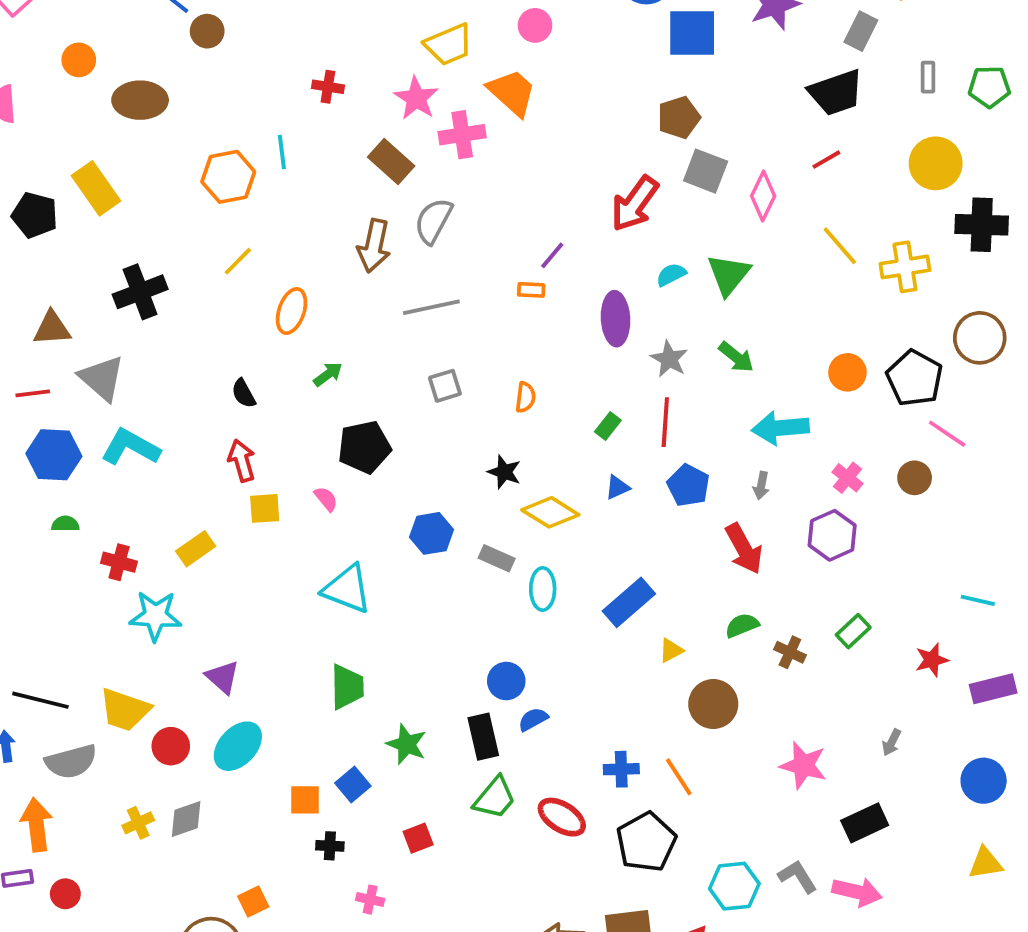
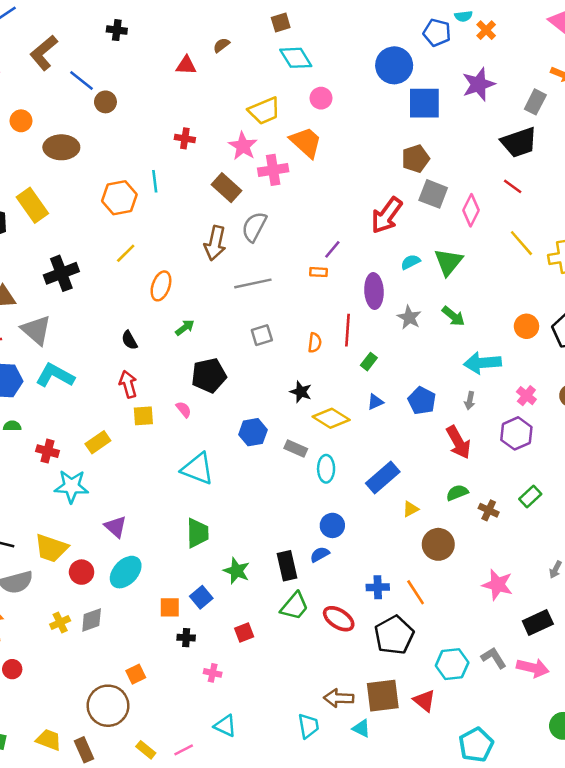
red line: (826, 160) -> (513, 186), turned 66
red line: (665, 422) -> (347, 330), moved
blue circle: (506, 681) -> (332, 525), moved

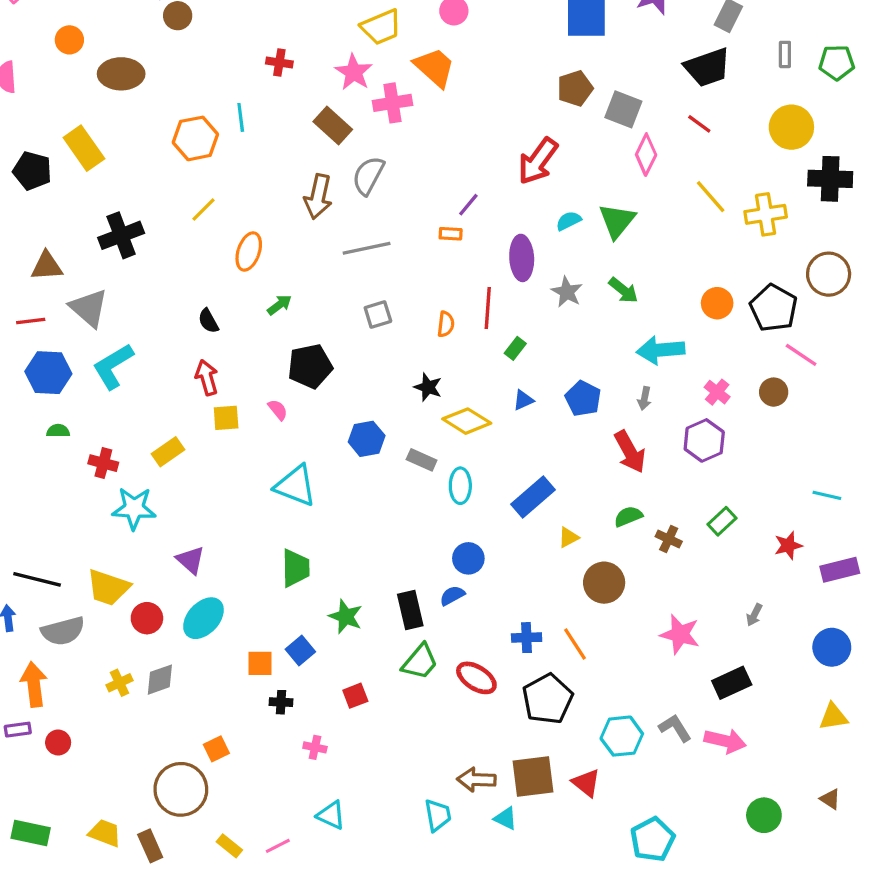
gray square: (433, 194) -> (623, 109), moved
cyan L-shape: (55, 375) -> (113, 366), turned -60

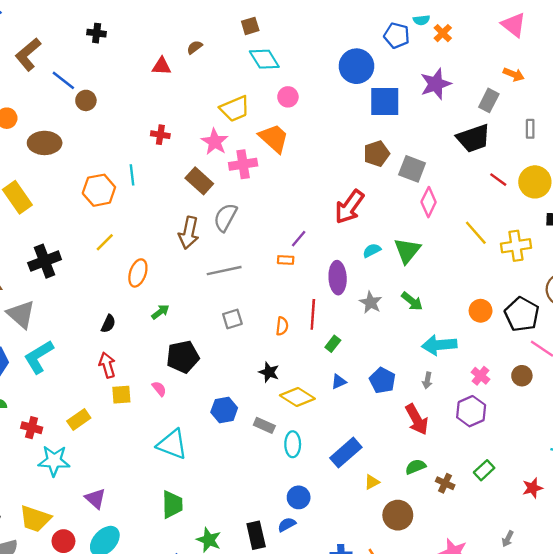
red line: (699, 124) -> (498, 180), moved
black semicircle: (208, 321) -> (108, 324), turned -126

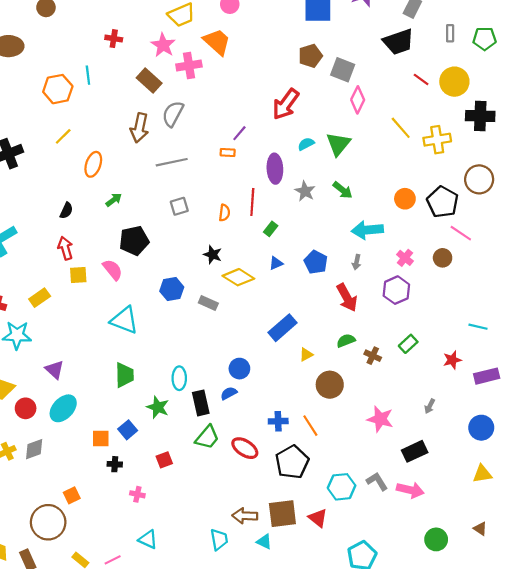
pink semicircle: (159, 389) -> (113, 270), size x1.5
cyan ellipse: (293, 444) -> (179, 378), moved

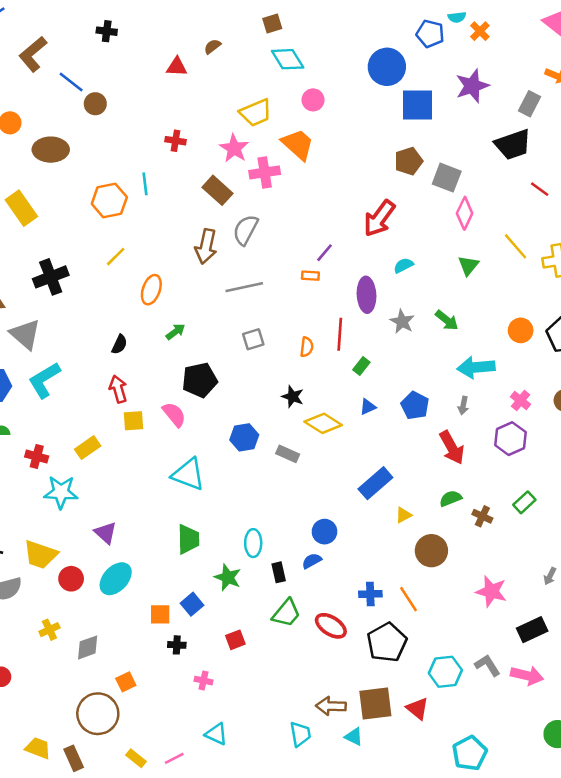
green triangle: (338, 144) -> (468, 265), moved, size x0.7
black rectangle: (201, 403) -> (279, 572), size x0.7
gray diamond: (34, 449) -> (88, 647), moved

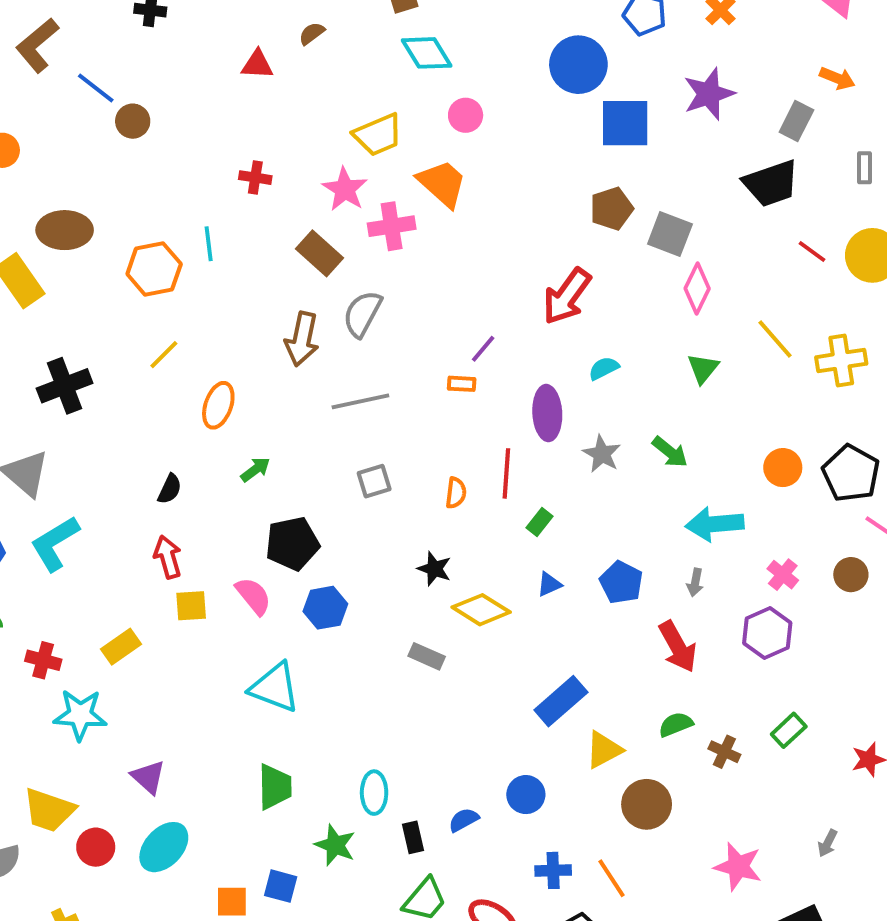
brown ellipse: (51, 150) -> (65, 230), moved
blue hexagon: (244, 437) -> (325, 608), moved
yellow triangle: (403, 515) -> (604, 750), size x1.5
blue circle: (324, 532) -> (526, 795), moved
blue square: (192, 604) -> (281, 886), turned -35

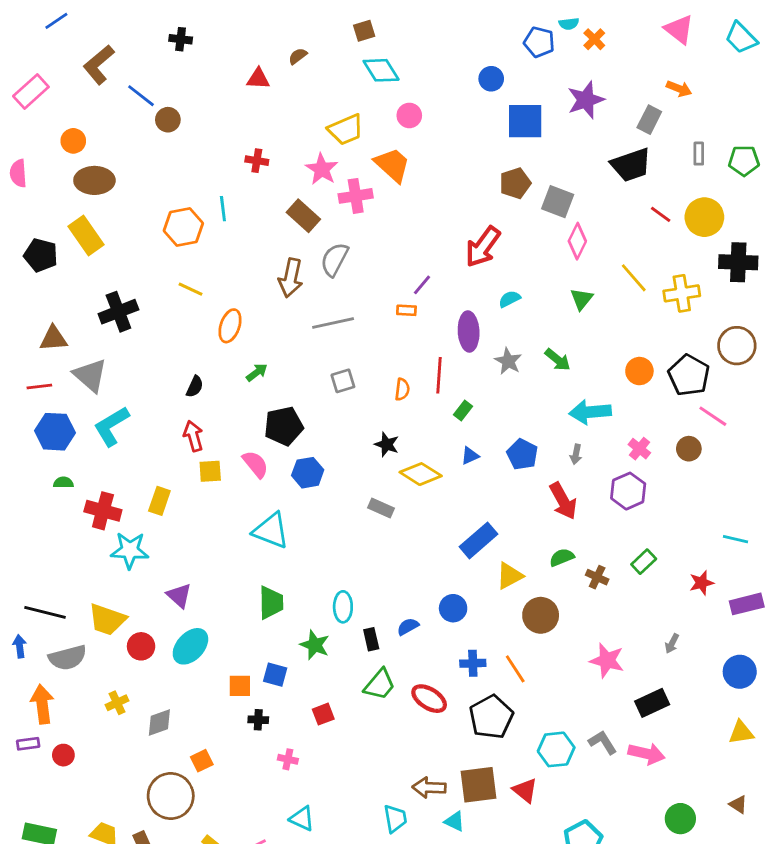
blue circle: (578, 65) -> (491, 79), size x0.6
brown ellipse: (65, 230) -> (94, 180), moved
yellow line: (164, 355) -> (190, 289), turned 70
yellow rectangle: (121, 647) -> (159, 501), turned -36
red cross: (43, 660) -> (103, 511), size x1.4

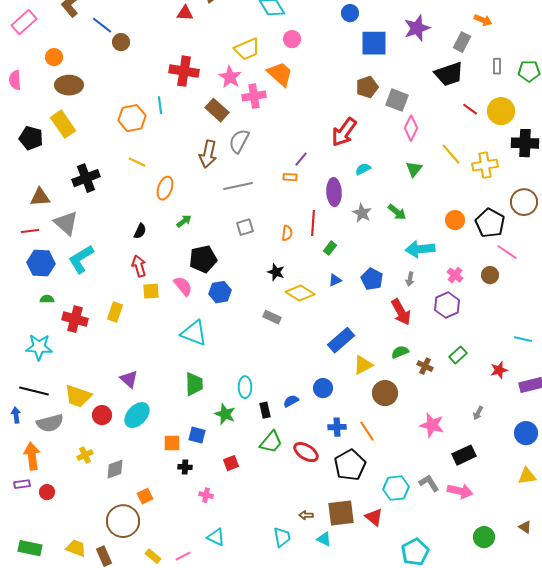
red cross: (257, 161) -> (184, 71), size x1.8
cyan star: (130, 550) -> (39, 347), moved
brown arrow: (429, 788) -> (306, 515), size x0.6

